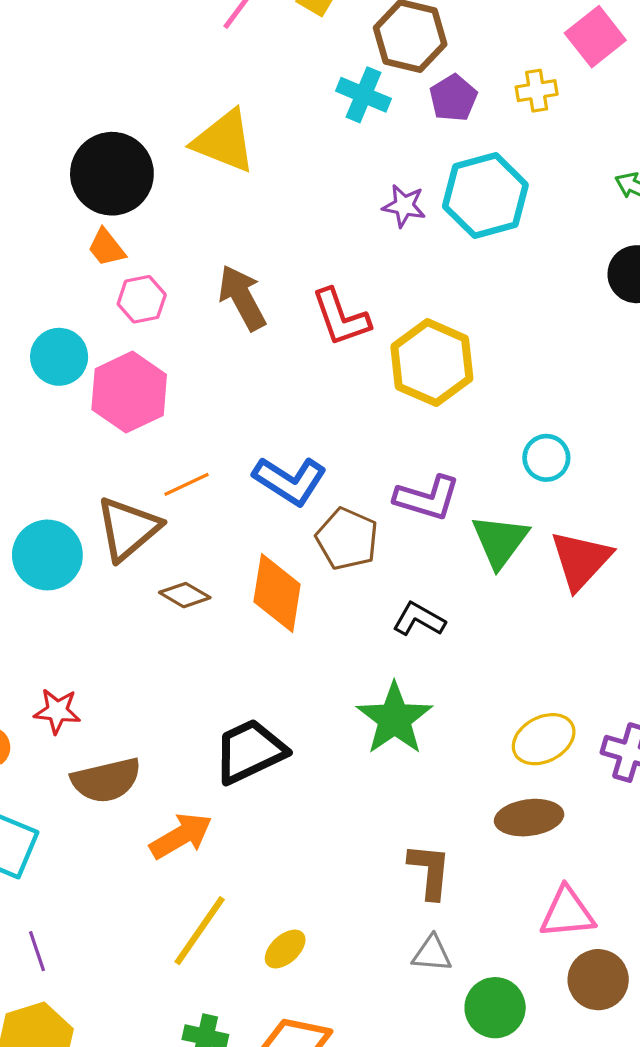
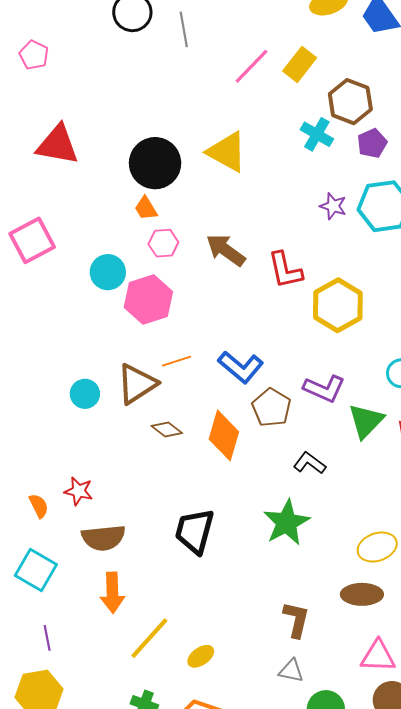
brown arrow: (242, 298) -> (226, 250), turned -33
cyan circle: (47, 555) -> (85, 394), size x0.7
black trapezoid: (250, 751) -> (195, 531), turned -57
orange arrow: (181, 836) -> (112, 593), moved, turned 111

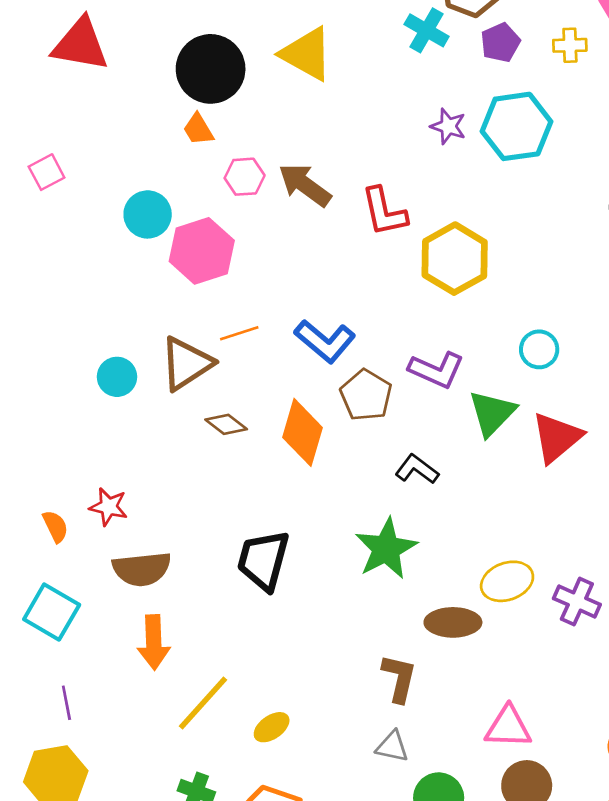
pink square: (32, 240) -> (47, 172), size x0.6
pink hexagon: (163, 243) -> (245, 177), moved
brown ellipse: (362, 594) -> (453, 622), moved

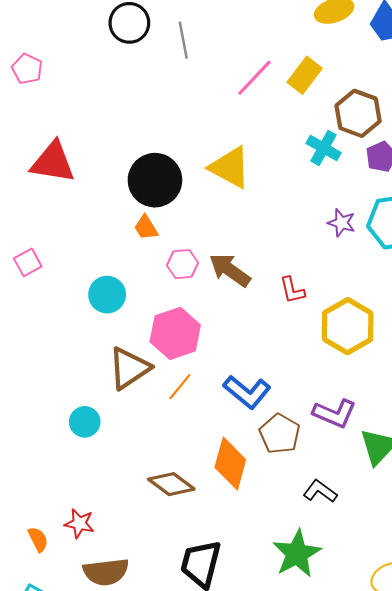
red L-shape: (384, 212) -> (292, 290), size x0.7
pink hexagon: (202, 251) -> (175, 333), moved
orange line: (239, 333) -> (180, 387), turned -32
brown triangle: (186, 364) -> (129, 368), moved
brown diamond: (226, 424) -> (171, 484), moved, size x1.4

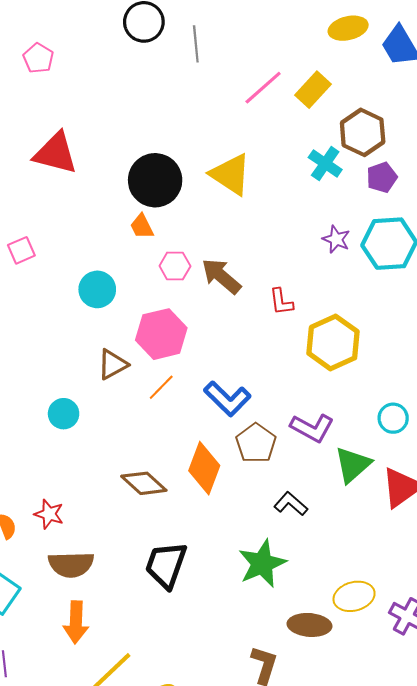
brown triangle: (129, 368) -> (112, 364), size x0.7

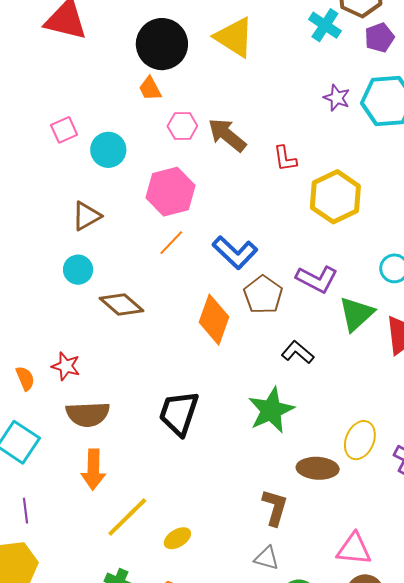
pink square: (21, 250) -> (64, 130), moved
brown triangle: (112, 364) -> (86, 216), moved
brown diamond: (144, 483) -> (122, 305), moved
yellow ellipse: (354, 596) -> (360, 440), turned -51

